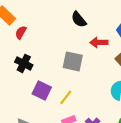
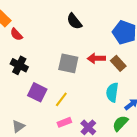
red semicircle: (21, 32) -> (16, 34), turned -72
red arrow: (99, 42) -> (96, 58), moved

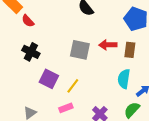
brown rectangle: (118, 63) -> (130, 50), turned 49
pink rectangle: (64, 122) -> (66, 108), moved

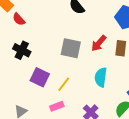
red arrow: (108, 45) -> (99, 43), turned -48
cyan semicircle: (124, 79) -> (101, 77), moved

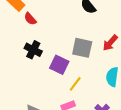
purple square: (40, 77) -> (59, 65), moved

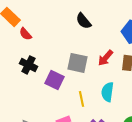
yellow line: (75, 84) -> (81, 99), moved, turned -49

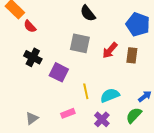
gray square: (77, 63) -> (80, 43), moved
cyan semicircle: (107, 92) -> (110, 95), moved, turned 60

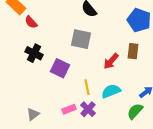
red arrow: (110, 50) -> (111, 61), moved
purple cross: (102, 119) -> (88, 109), moved

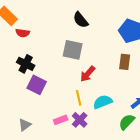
red semicircle: (31, 22) -> (23, 33), turned -40
red arrow: (111, 61) -> (88, 74), moved
purple square: (60, 68) -> (37, 85), moved

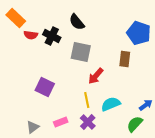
black semicircle: (81, 20) -> (77, 22), moved
brown rectangle: (125, 62) -> (125, 59), moved
black cross: (26, 64) -> (52, 36), moved
pink rectangle: (61, 120) -> (61, 122), moved

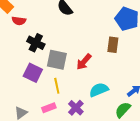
black cross: (52, 36) -> (36, 43), moved
gray square: (81, 52) -> (57, 60), moved
yellow line: (87, 100) -> (57, 86), moved

